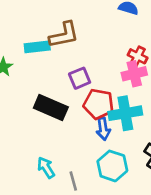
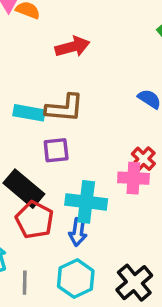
purple square: (80, 78) -> (56, 150), moved
red pentagon: (99, 104) -> (35, 220), moved
cyan cross: (125, 113) -> (86, 202), moved

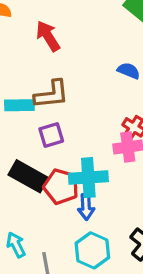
red arrow: (72, 47) -> (48, 36), turned -96
red pentagon: (35, 220) -> (61, 187), moved

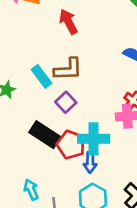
cyan rectangle: (19, 105) -> (41, 76), turned 50
purple square: (51, 135) -> (66, 102), turned -30

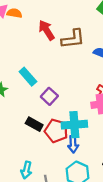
brown L-shape: (68, 69) -> (73, 39), moved
black rectangle: (45, 135) -> (34, 124), size x0.7
cyan arrow: (31, 190) -> (26, 170), turned -140

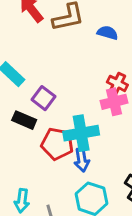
black rectangle: (34, 124) -> (24, 120), moved

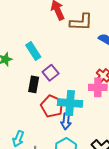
black rectangle: (24, 120) -> (34, 84), turned 63

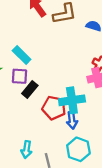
purple square: (51, 73) -> (19, 76), moved, turned -35
black rectangle: (34, 84) -> (30, 89), turned 42

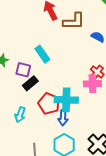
cyan rectangle: (22, 55) -> (42, 54), moved
cyan arrow: (26, 150) -> (20, 115), moved

